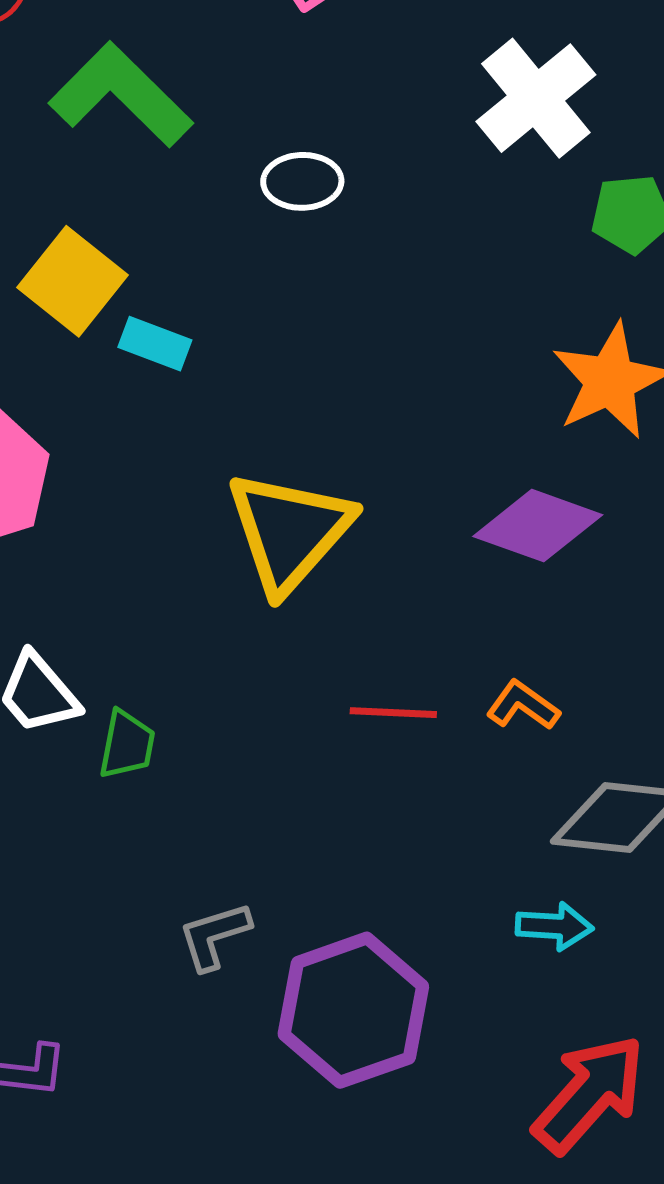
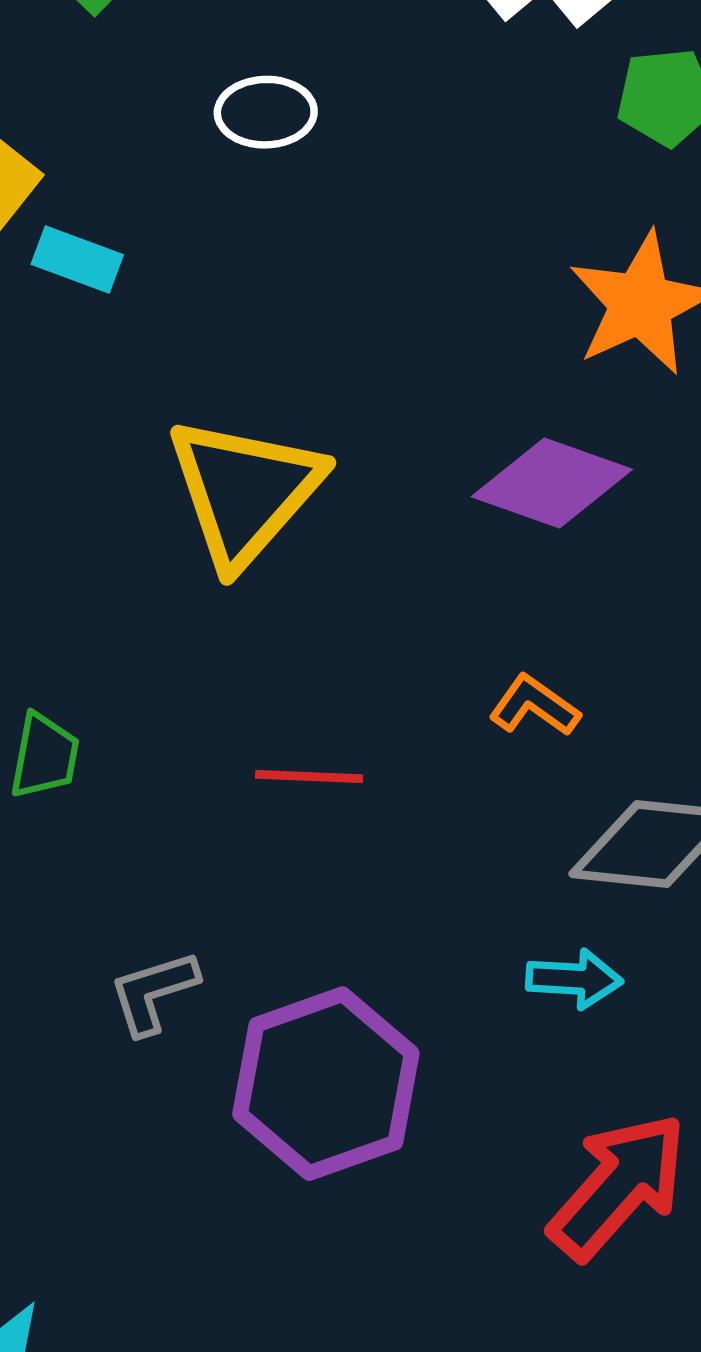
white ellipse: (302, 181) -> (266, 112), moved
red line: (393, 713) -> (309, 776), moved

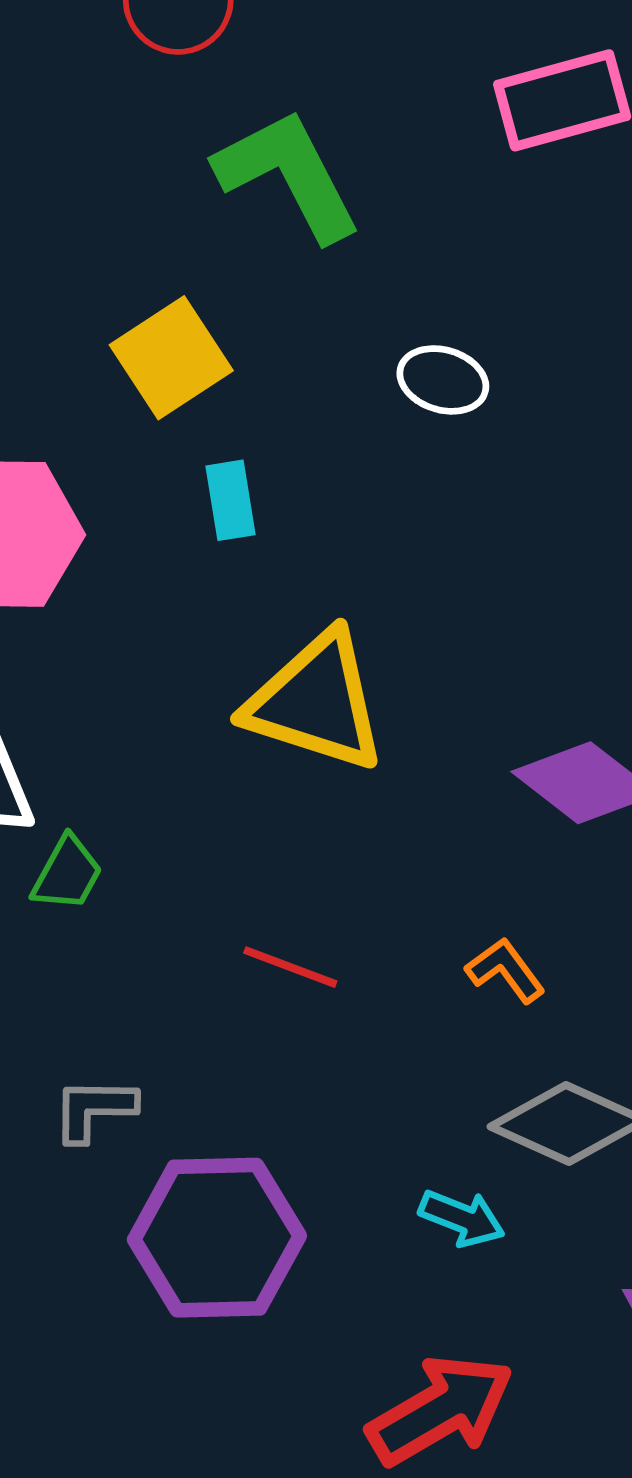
cyan rectangle: (77, 260) -> (230, 500), moved, turned 42
yellow triangle: (244, 491) -> (316, 702), turned 48

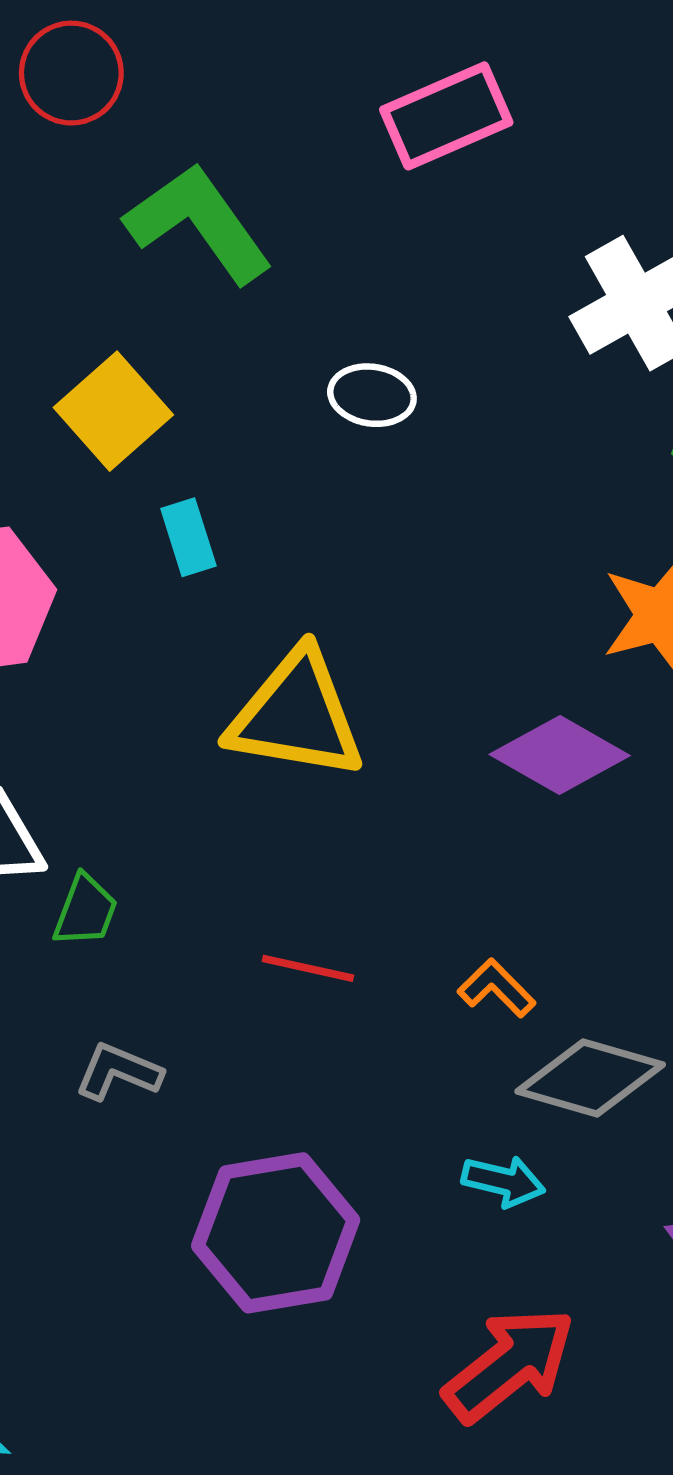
orange L-shape: (505, 970) -> (497, 988), moved
gray L-shape: (94, 1109) -> (118, 1072), moved, turned 30

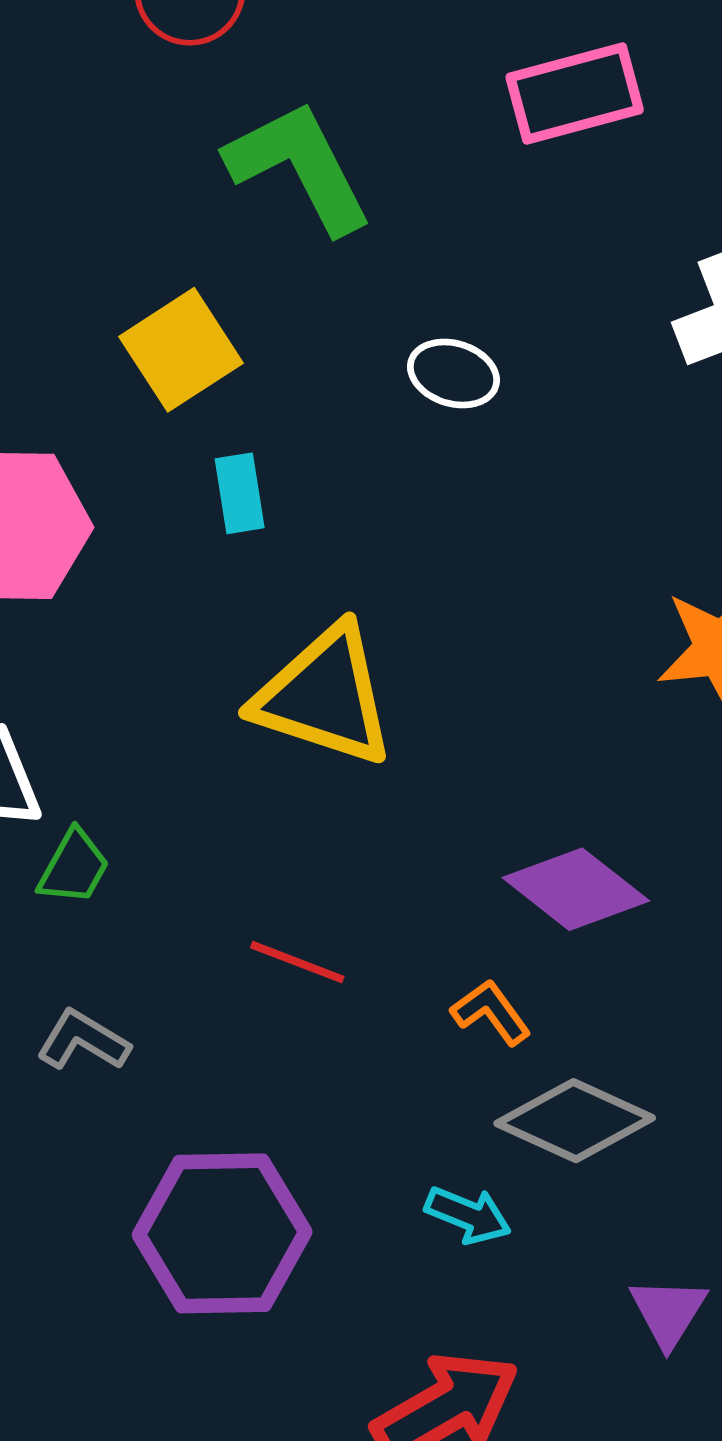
purple diamond: (560, 755) -> (576, 889), moved

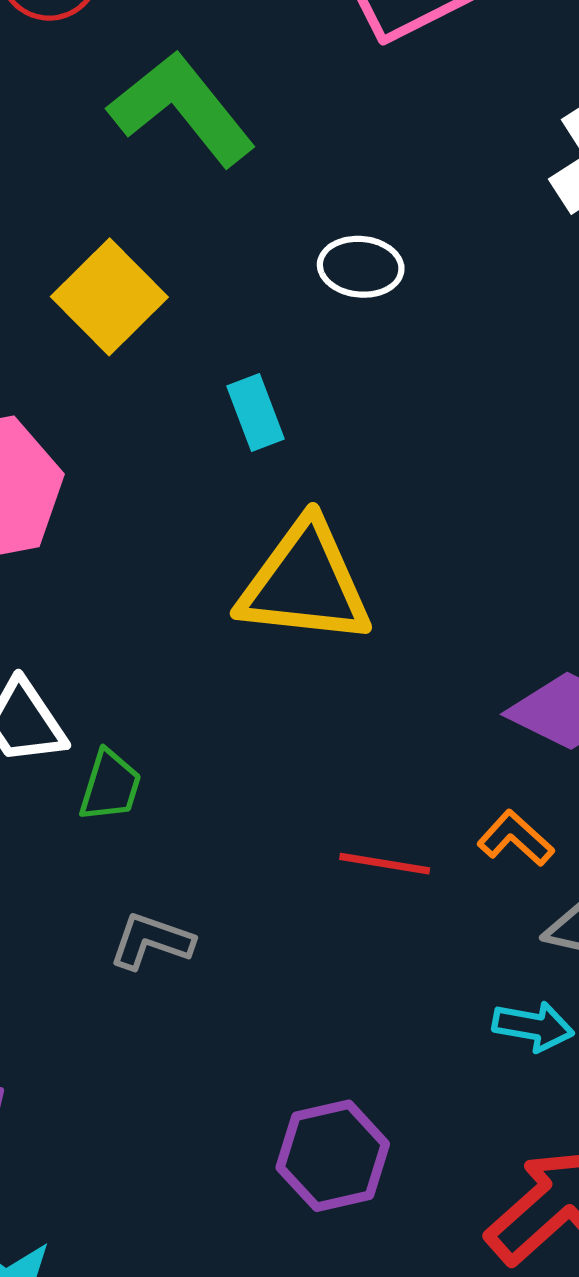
cyan rectangle: (240, 493) -> (256, 412), moved
red line: (297, 962) -> (385, 864), moved
purple hexagon: (222, 1233) -> (333, 1156), moved, size x0.7

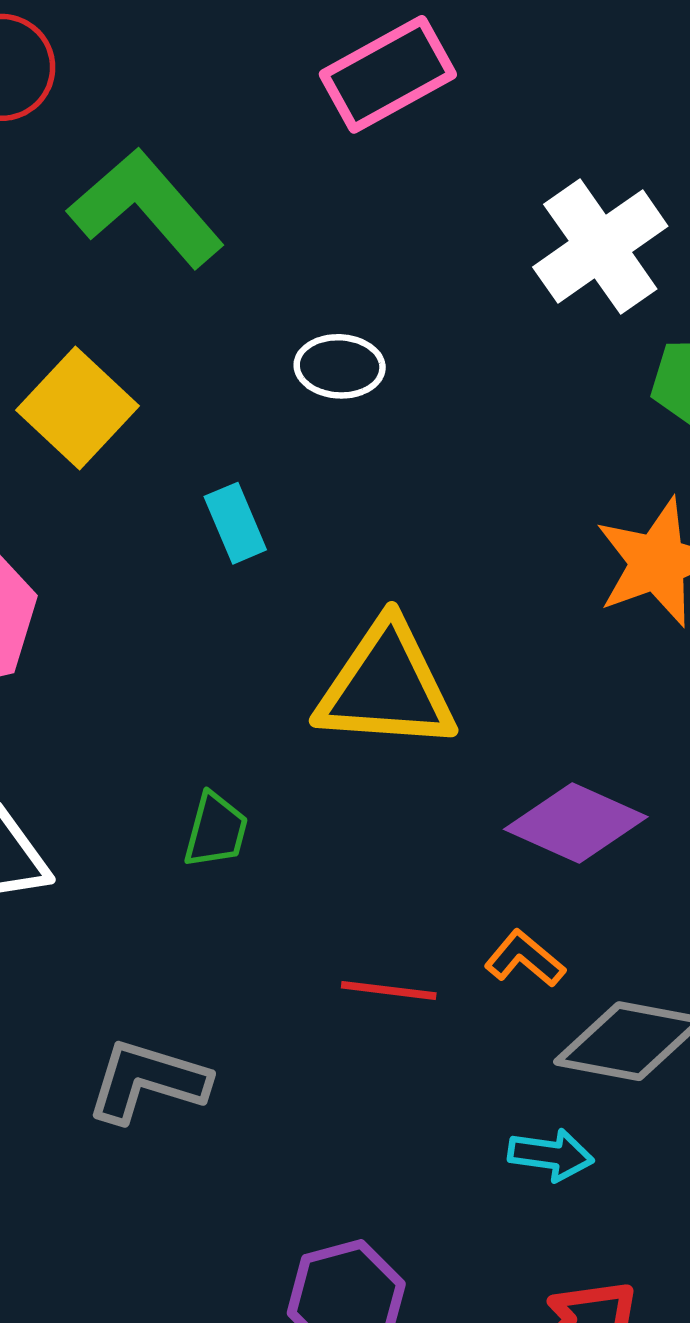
yellow triangle: (305, 583) -> (386, 686), moved
green trapezoid: (110, 786) -> (216, 830), moved
gray L-shape: (151, 941) -> (147, 1081), size x1.4

